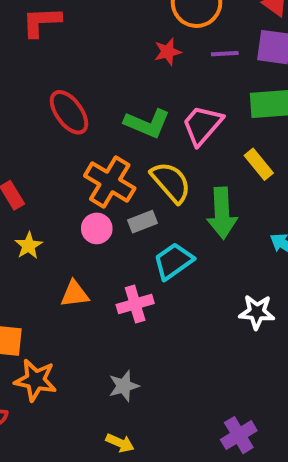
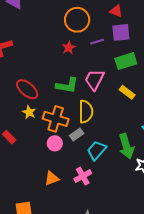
yellow semicircle: (171, 182) -> (86, 112), turned 55
green arrow: (222, 213) -> (126, 146), moved
yellow star: (29, 246) -> (29, 112), moved

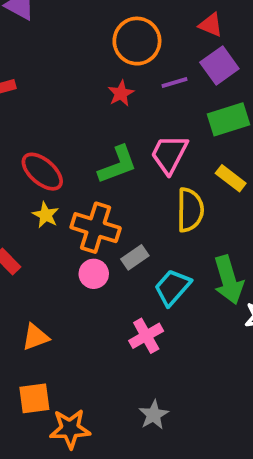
purple square: (121, 32) -> (219, 65), turned -30
green L-shape: (67, 85) -> (118, 165), turned -30
yellow semicircle: (86, 112) -> (190, 210), moved
orange triangle: (52, 178) -> (36, 337), moved

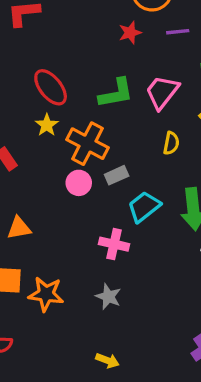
yellow semicircle: (190, 210) -> (171, 143), size x0.6
pink cross: (146, 336) -> (114, 244), turned 32
gray star: (154, 415) -> (108, 297), moved, turned -30
orange star: (70, 429) -> (46, 294), moved

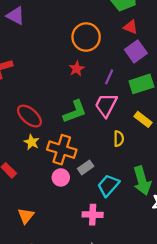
purple line: (178, 32) -> (109, 77), moved, turned -49
orange triangle: (19, 228) -> (26, 216), turned -30

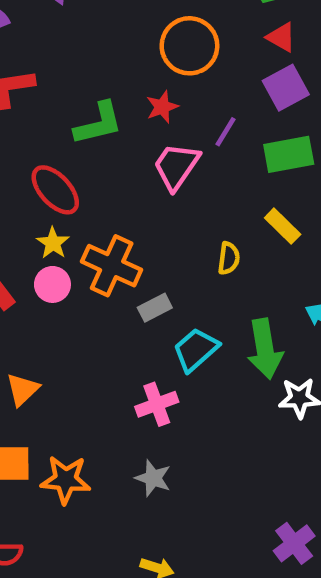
pink trapezoid: (106, 105) -> (176, 166), moved
green L-shape: (75, 112) -> (98, 123), moved
pink circle: (61, 177) -> (52, 284), moved
pink cross: (93, 215) -> (157, 404), turned -30

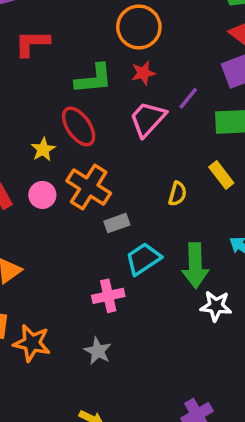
orange circle: (189, 46) -> (139, 27), moved
red ellipse: (55, 190) -> (79, 126), moved
yellow star: (53, 243) -> (43, 149), moved

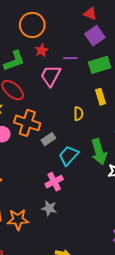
purple line: (188, 98) -> (71, 58), turned 64
yellow rectangle: (221, 175) -> (101, 97), turned 35
gray star: (98, 351) -> (49, 208), moved

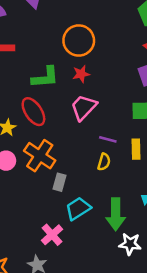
purple line: (71, 58) -> (108, 139), moved
gray rectangle: (48, 139) -> (60, 182), turned -56
pink cross: (54, 182) -> (52, 235), turned -30

